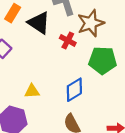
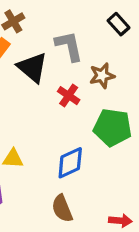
brown star: (91, 23) -> (102, 76), size x0.7

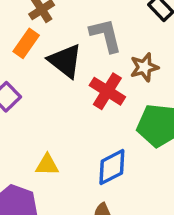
red cross: (69, 96) -> (107, 91), size x1.4

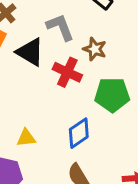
brown star: (144, 67) -> (95, 49), turned -30

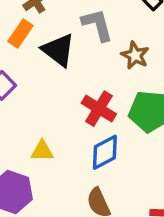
red cross: (67, 72) -> (99, 109), moved

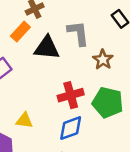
black triangle: (58, 50) -> (47, 48), turned -40
red cross: (99, 109) -> (71, 95), turned 35

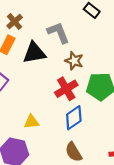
brown star: (103, 60) -> (74, 61), moved

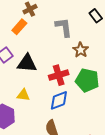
black triangle: (34, 53) -> (27, 63), moved
brown star: (74, 61) -> (81, 50), moved

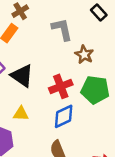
black triangle: (27, 63) -> (22, 76), turned 35

